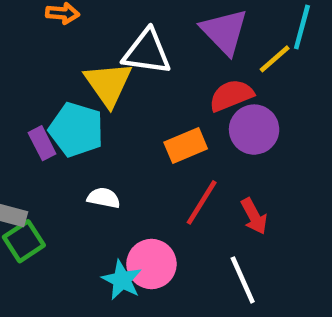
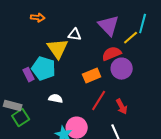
white triangle: (147, 52) -> (75, 35), size x0.6

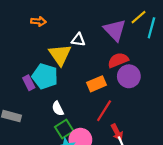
yellow line: (131, 38) -> (139, 17), moved
white semicircle: (56, 99) -> (58, 109), turned -128
red arrow: (122, 107) -> (117, 132), moved
green square: (21, 118) -> (64, 129), moved

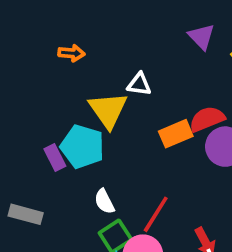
purple triangle: (115, 30) -> (201, 37), moved, size x0.7
orange rectangle: (97, 84) -> (176, 134), moved
red line: (104, 111) -> (156, 214), moved

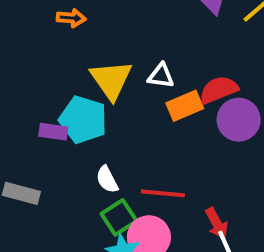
white triangle: (139, 84) -> (161, 76), moved
purple rectangle: (55, 158) -> (53, 132), turned -55
red line: (156, 214) -> (163, 193), turned 63

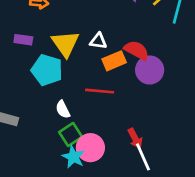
red semicircle: (219, 90) -> (136, 50), turned 50
purple rectangle: (53, 132) -> (23, 40), moved
red line: (163, 193) -> (100, 91), moved

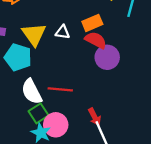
orange rectangle: (114, 61) -> (92, 23), moved
red line: (100, 91) -> (60, 89), moved
white semicircle: (63, 109) -> (32, 92), size x1.6

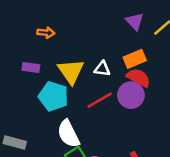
purple circle: (107, 57) -> (131, 95), moved
red line: (60, 89) -> (100, 100), moved, turned -35

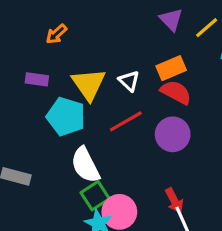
orange arrow: (46, 33) -> (56, 34), turned 133
white triangle: (102, 69) -> (129, 81), turned 35
purple circle: (131, 95) -> (173, 134), moved

